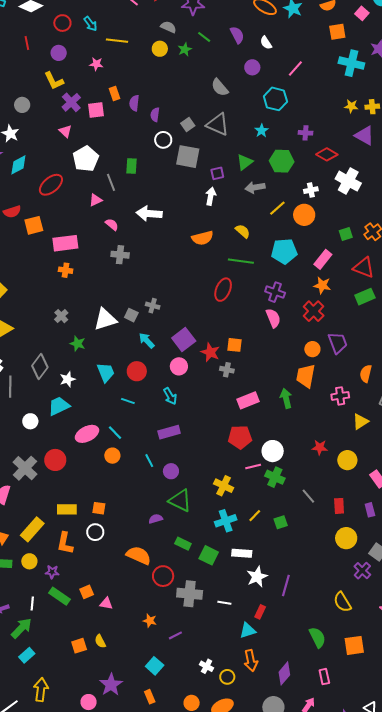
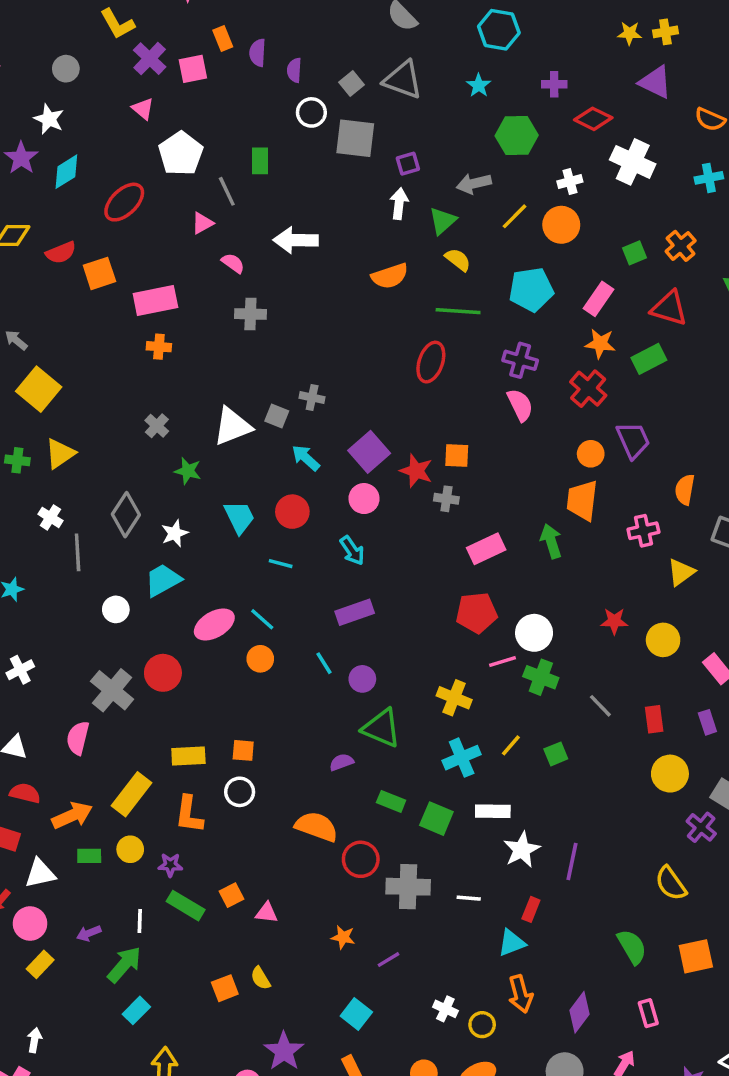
green triangle: (245, 162) -> (443, 221), moved
green rectangle: (365, 297) -> (649, 359), moved

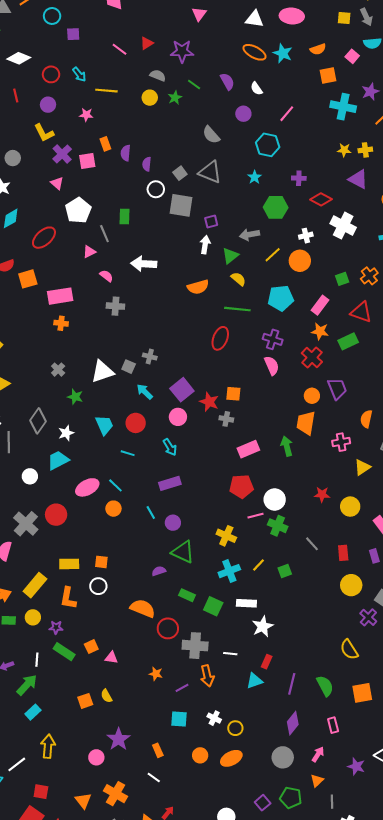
purple line: (572, 861) -> (292, 684), moved
orange arrow: (520, 994) -> (207, 676), moved
cyan square: (356, 1014) -> (179, 719), moved, turned -36

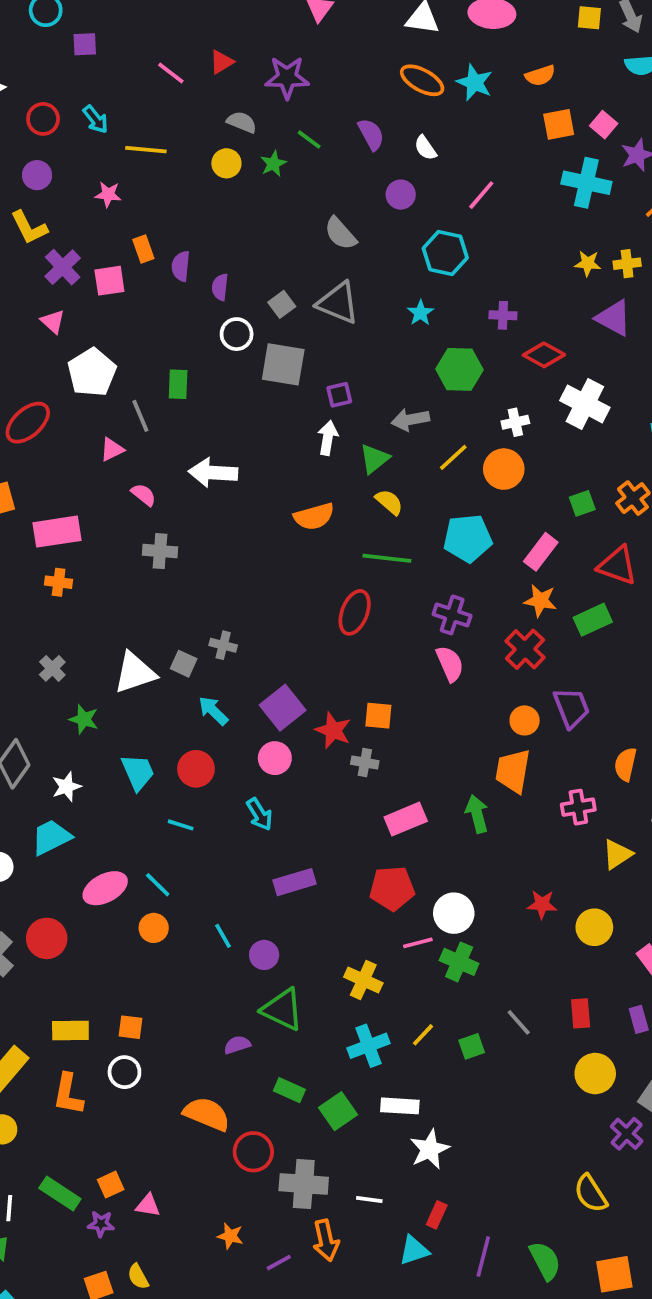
pink square: (352, 56) -> (604, 125), moved
purple rectangle: (170, 483) -> (295, 882), moved
gray line: (312, 544) -> (519, 1022), moved
green square: (213, 606) -> (338, 1111), turned 30
purple star: (56, 627) -> (101, 1224), moved

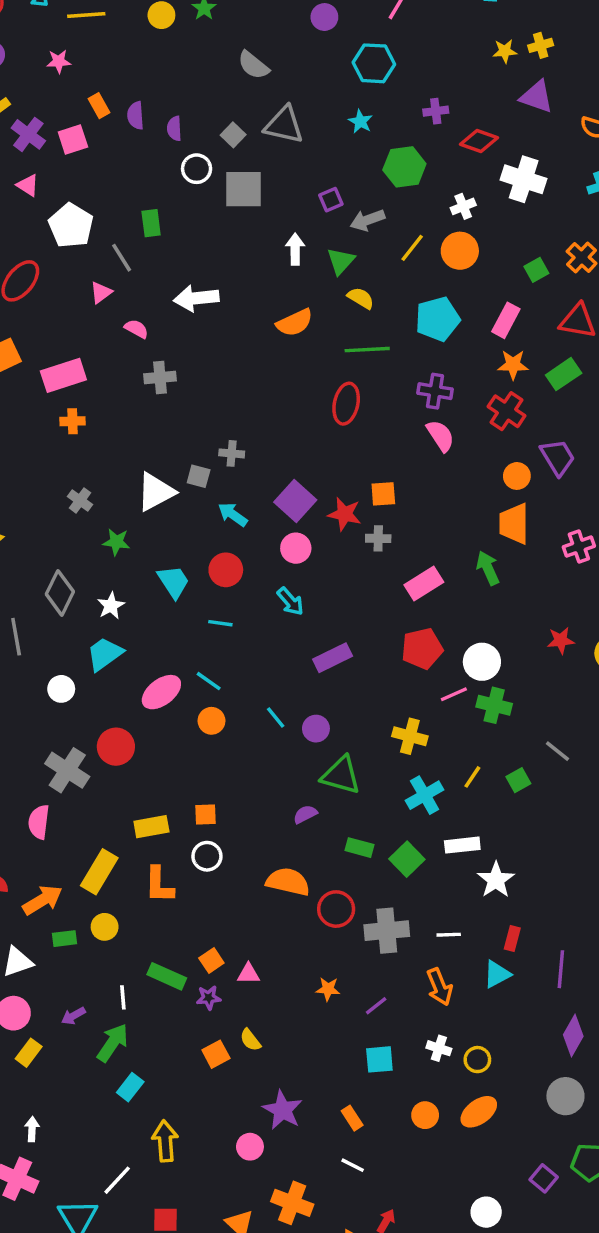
gray semicircle: (340, 234) -> (253, 65), moved
purple square: (339, 395) -> (331, 200), moved
orange arrow: (326, 1240) -> (440, 987), moved

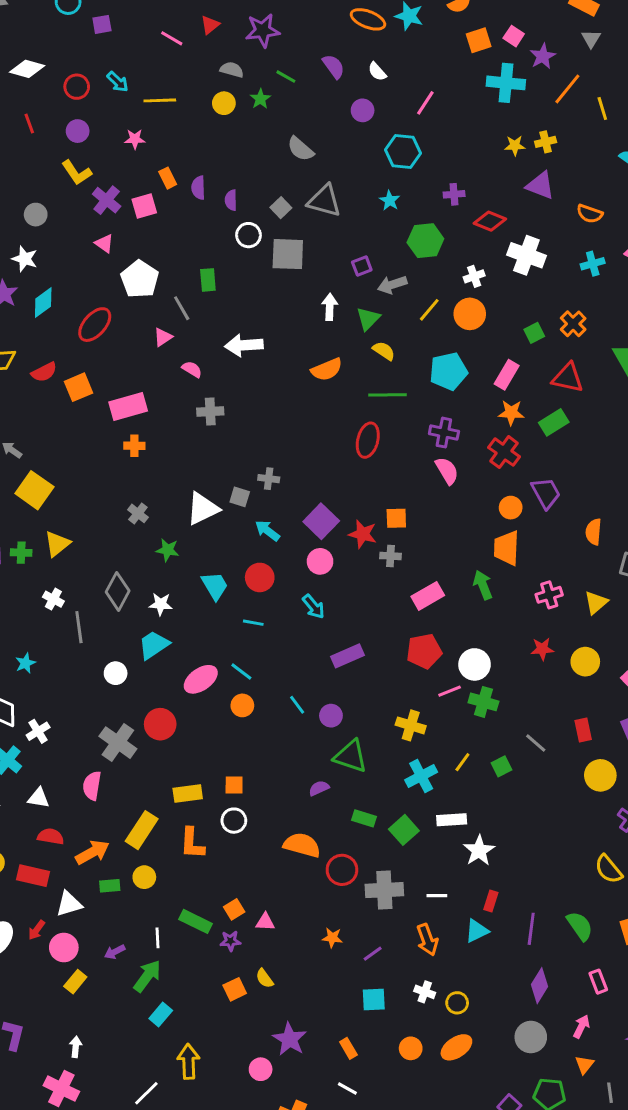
pink cross: (579, 547) -> (549, 595), moved
white star: (111, 606) -> (161, 604), turned 30

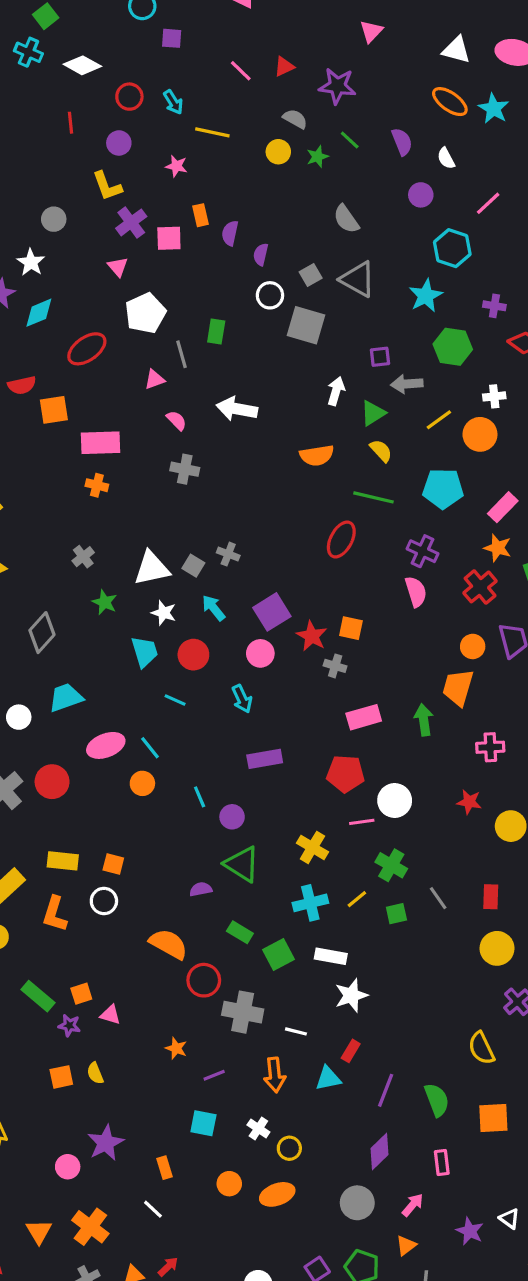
cyan star: (390, 200) -> (426, 296), size x1.5
white star: (161, 604) -> (164, 613), moved
green cross: (483, 702) -> (391, 865), moved

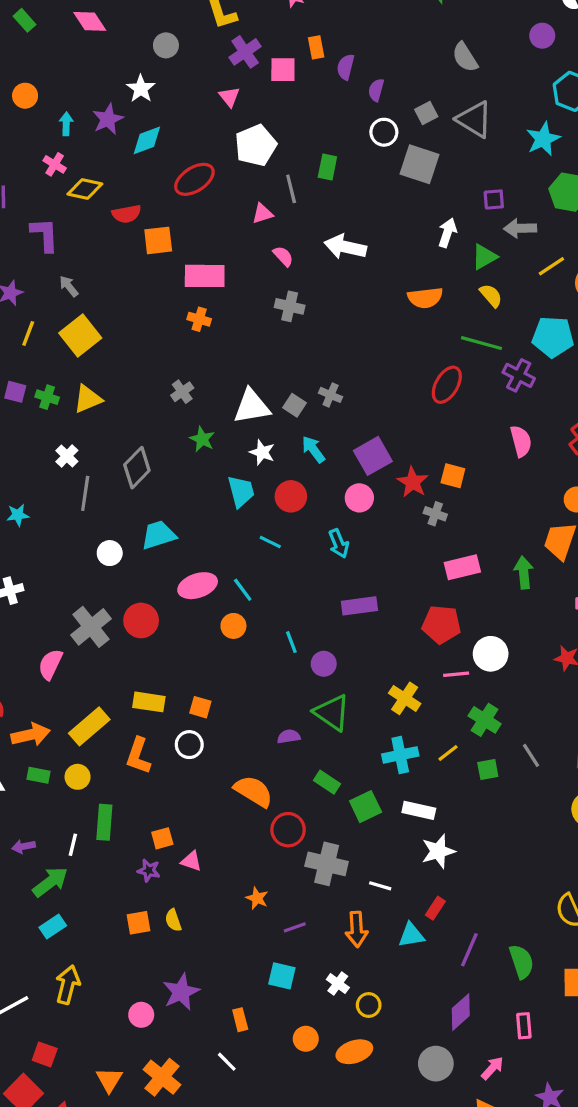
purple cross: (423, 551) -> (519, 375), moved
green rectangle: (38, 996) -> (104, 822), moved, turned 52

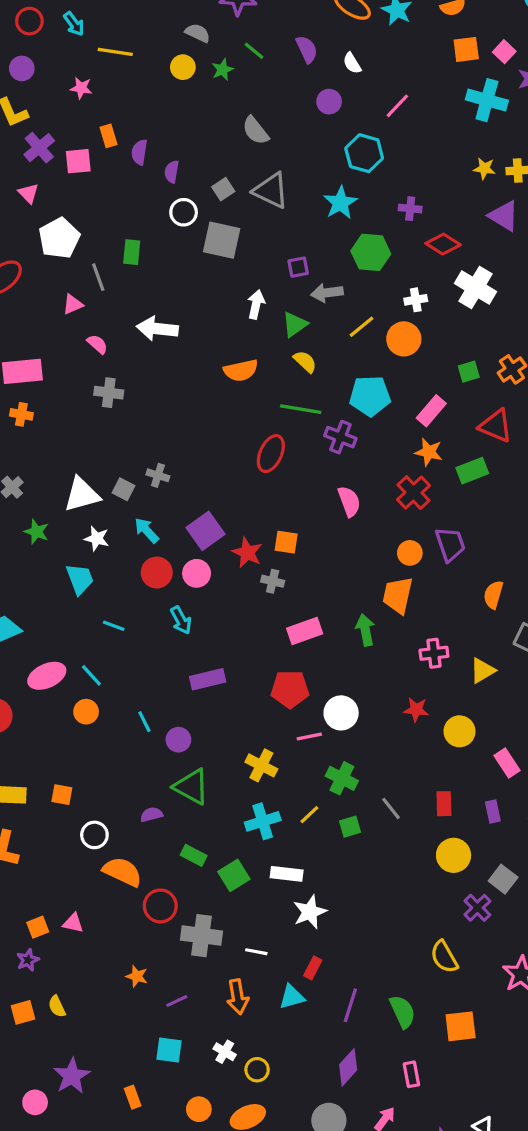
red circle: (291, 496) -> (157, 573), moved
white circle: (189, 745) -> (94, 835), moved
pink triangle: (191, 861) -> (73, 923), moved
purple star: (149, 870) -> (28, 960), turned -30

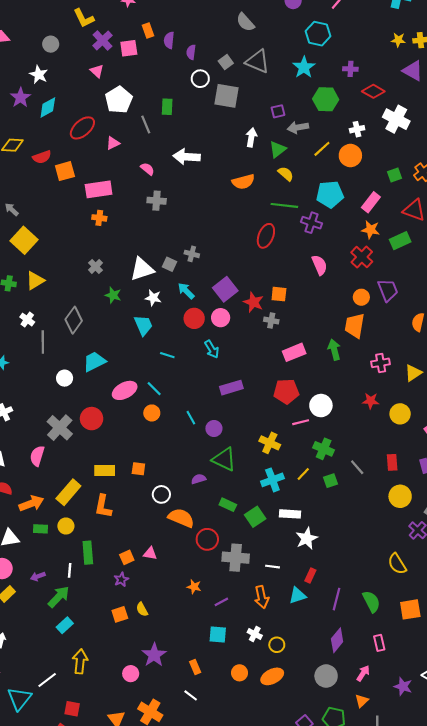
pink triangle: (73, 304) -> (113, 143), moved

